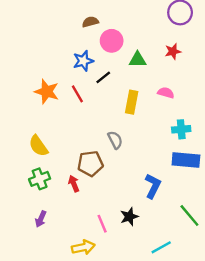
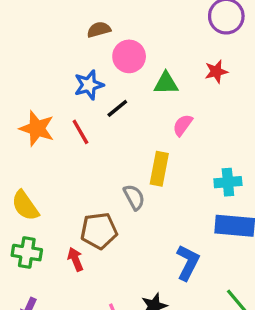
pink semicircle: (166, 93) -> (183, 125), moved, turned -70
yellow rectangle: (132, 102) -> (159, 169), moved
green cross: (40, 179) -> (27, 253), turned 30

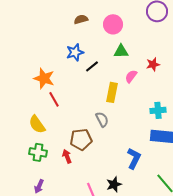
pink circle: (129, 56) -> (113, 24), moved
red star: (216, 72) -> (153, 64), moved
red line: (80, 132) -> (54, 99), moved
yellow rectangle: (159, 169) -> (112, 92), moved

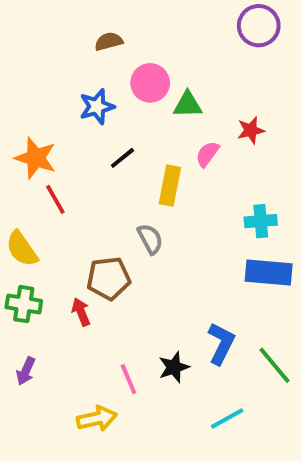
pink circle: (113, 24) -> (150, 83), moved
black line: (92, 66) -> (122, 158), moved
blue L-shape: (134, 158) -> (221, 344), moved

